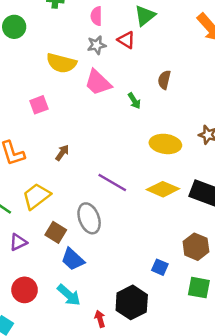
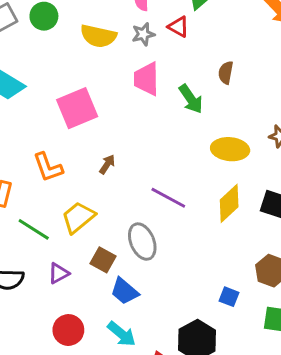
yellow semicircle: (61, 63) -> (98, 36), moved
pink trapezoid: (98, 83) -> (147, 79), turned 48
green arrow: (134, 101) -> (191, 99), size x1.5
pink square: (39, 105) -> (77, 108), size x1.8
yellow diamond: (163, 189) -> (229, 203), turned -64

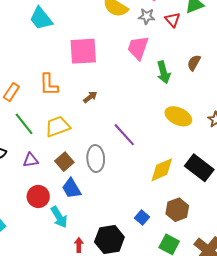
yellow diamond: (229, 203) -> (162, 170), moved
red circle: (68, 330) -> (38, 197), moved

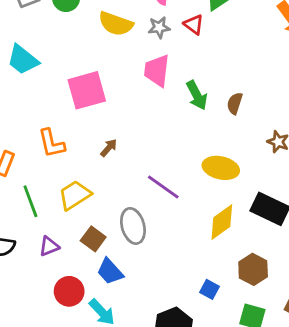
brown semicircle: (194, 63) -> (235, 103), moved
yellow ellipse: (178, 116) -> (221, 168), moved
green line: (24, 124) -> (30, 201), turned 30

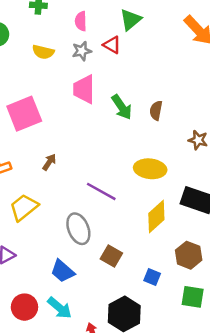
yellow semicircle: (116, 24) -> (43, 52), size x0.7
brown square: (93, 239) -> (111, 256), moved
red circle: (69, 291) -> (24, 307), moved

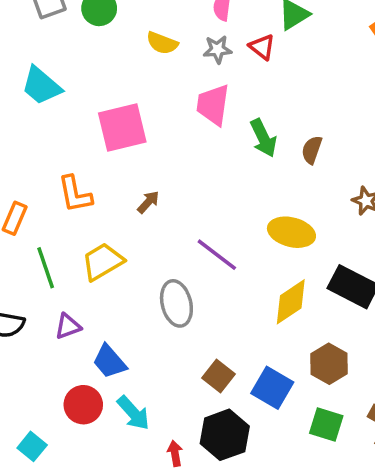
brown square: (111, 256) -> (219, 376), moved
blue trapezoid: (63, 271) -> (109, 361), moved
blue square: (152, 277) -> (272, 388), size x1.6

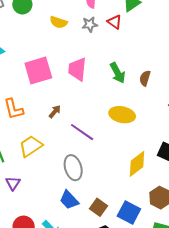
pink trapezoid: (213, 105) -> (77, 69), moved
yellow ellipse: (291, 232) -> (122, 115), moved
purple line: (217, 255) -> (82, 132), moved
purple triangle: (68, 326) -> (13, 183), turned -35
blue trapezoid: (109, 361) -> (69, 200), moved

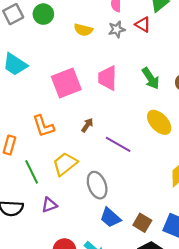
yellow ellipse: (122, 115) -> (159, 122), turned 40
gray ellipse: (73, 168) -> (97, 185), moved
purple triangle: (13, 183) -> (49, 205), turned 42

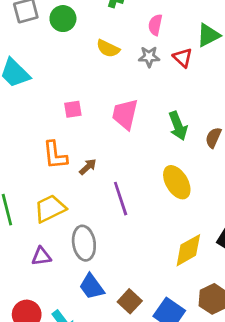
pink square: (66, 83) -> (73, 109), size x0.5
orange L-shape: (43, 126) -> (55, 155), moved
purple line: (118, 144) -> (121, 199), turned 30
purple triangle: (49, 205) -> (41, 256), moved

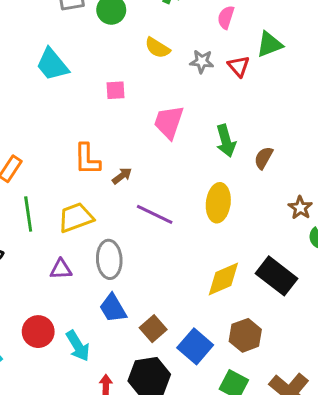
pink semicircle: (155, 25) -> (226, 17), moved
pink square: (73, 109) -> (116, 90), moved
yellow ellipse: (177, 182) -> (218, 203), turned 32
purple line: (121, 199) -> (155, 214), turned -52

